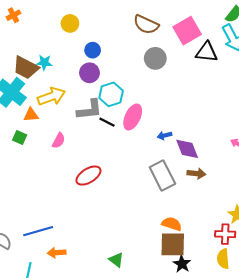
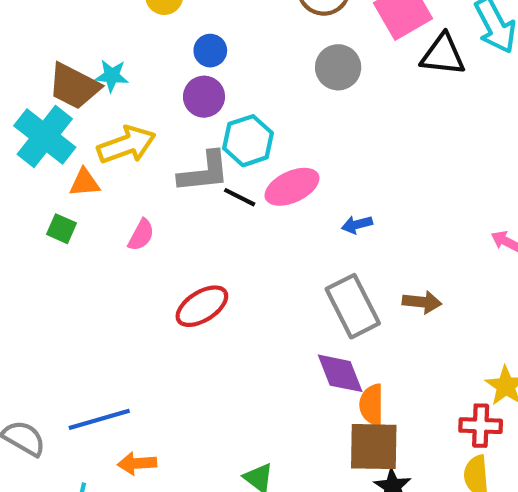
pink ellipse: (133, 117) -> (292, 187), turned 40
purple diamond: (187, 149) -> (340, 373), moved
orange semicircle: (172, 224) -> (372, 405), turned -108

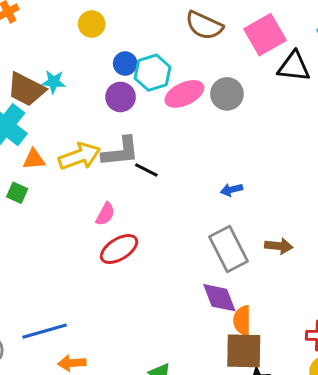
gray circle: (338, 67) -> (227, 94), moved
cyan hexagon: (248, 141) -> (152, 73), moved
yellow arrow: (126, 145) -> (79, 156), moved
pink ellipse: (292, 187) -> (184, 94), moved
pink semicircle: (141, 235) -> (105, 214), moved

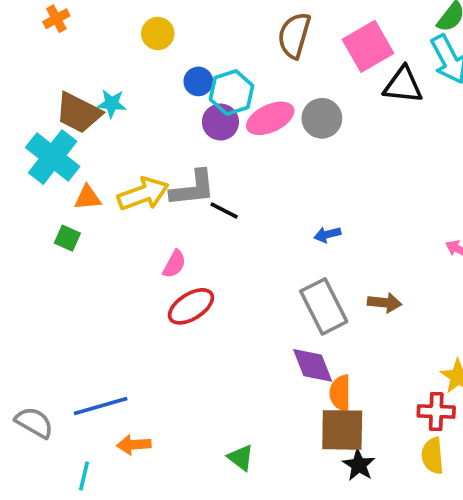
brown semicircle: (204, 25) -> (294, 35), turned 81
purple circle: (121, 97) -> (220, 122), moved

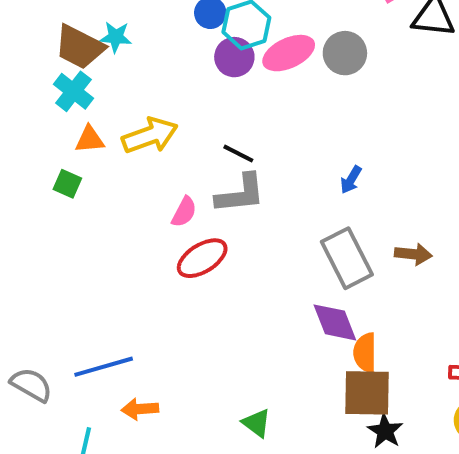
cyan cross: (53, 157) -> (73, 91), moved, size x0.7
gray L-shape: (193, 188) -> (240, 194), moved
blue arrow: (327, 234) -> (351, 180), turned -45

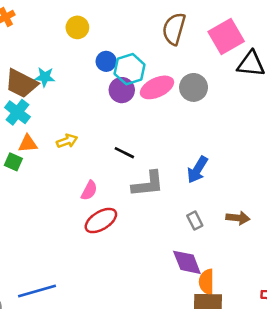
yellow arrow: (150, 135) -> (67, 141), size x0.6
blue arrow: (351, 180) -> (197, 170), size x1.5
green square: (67, 184) -> (13, 162), moved
gray L-shape: (240, 194) -> (148, 184), moved
gray rectangle: (347, 258) -> (195, 221), size x0.5

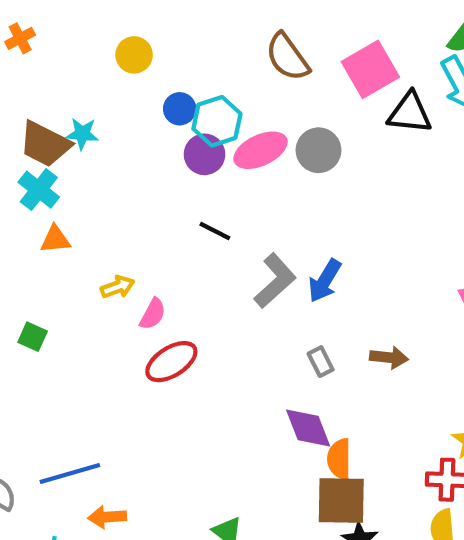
brown semicircle: (174, 29) -> (287, 57), turned -52
yellow arrow: (67, 141) -> (117, 287), moved
black line: (124, 153) -> (215, 231), moved
green square: (13, 162) -> (33, 337), moved
gray L-shape: (148, 184) -> (275, 281), moved, turned -36

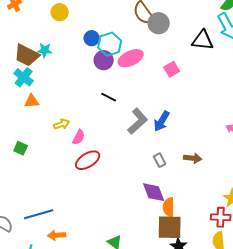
yellow circle: (134, 55) -> (60, 12), moved
pink square: (370, 69) -> (172, 69), moved, size x0.6
gray circle: (318, 150) -> (159, 23), moved

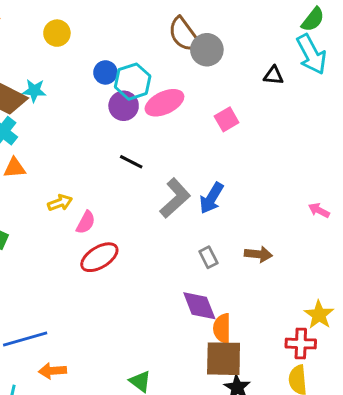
black triangle: (203, 40) -> (274, 75), size x0.6

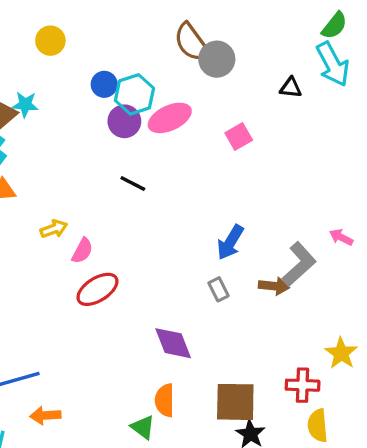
gray L-shape: (175, 198) -> (299, 264), moved
blue arrow: (211, 198) -> (230, 242), moved
purple diamond: (199, 306) -> (173, 343), moved
orange semicircle: (222, 328) -> (165, 400), moved
red cross: (301, 344) -> (303, 385), moved

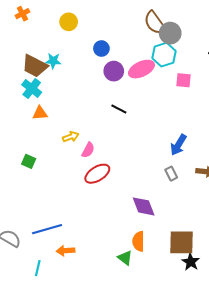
cyan hexagon: (134, 94) -> (164, 55), moved
pink square: (239, 136) -> (184, 80), turned 35

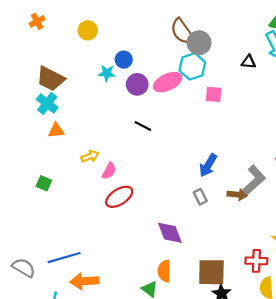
cyan star: (53, 61) -> (107, 73), moved
orange arrow: (66, 251) -> (84, 281), size x1.4

